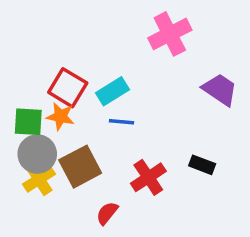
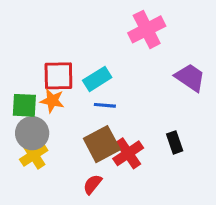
red square: (68, 88) -> (58, 76), turned -32
black rectangle: (202, 165) -> (175, 142), turned 50
brown square: (80, 167) -> (102, 144), moved

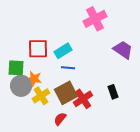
orange star: (52, 101) -> (34, 79), moved
yellow cross: (34, 155) -> (41, 96), moved

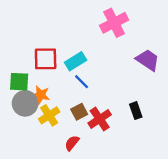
blue line: (68, 68) -> (82, 82), turned 40
brown square: (66, 93) -> (79, 112), size x0.6

